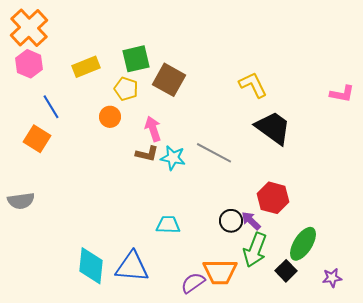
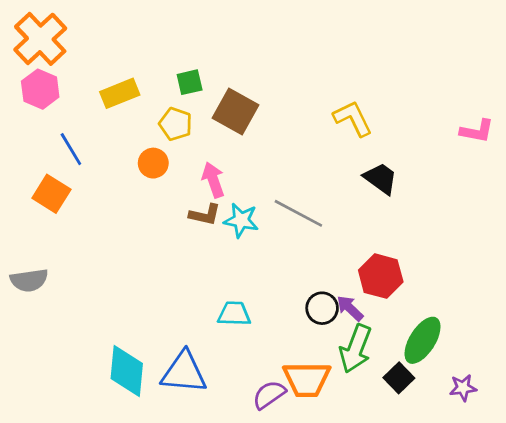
green square: (136, 59) -> (190, 82), size x0.7
black trapezoid: (273, 128) -> (381, 178), size x0.7

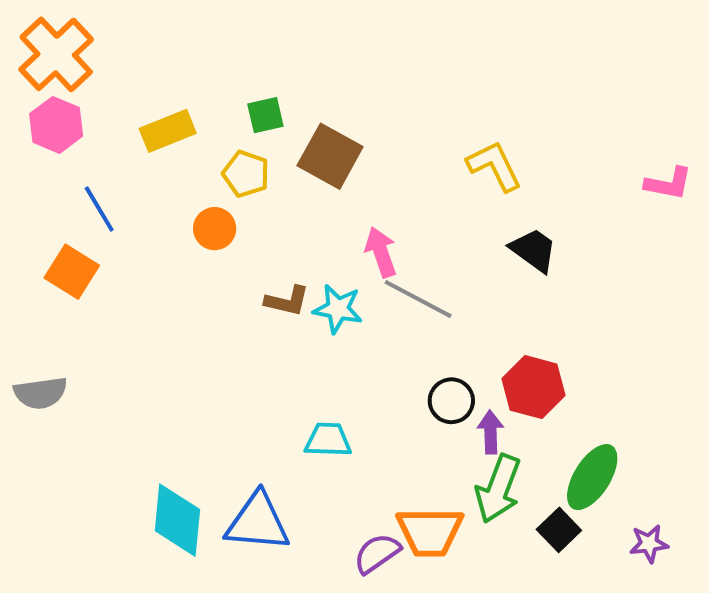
pink arrow: (213, 180) -> (381, 252), moved
black circle: (322, 308) -> (451, 401), moved
purple arrow: (350, 308) -> (490, 432), turned 44

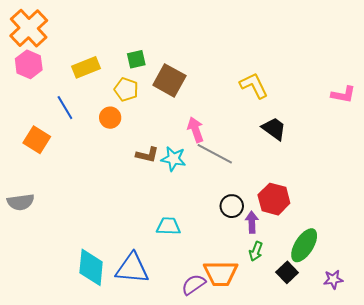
blue line: (99, 209) -> (65, 108), moved
green arrow: (498, 489) -> (256, 251), size x0.6

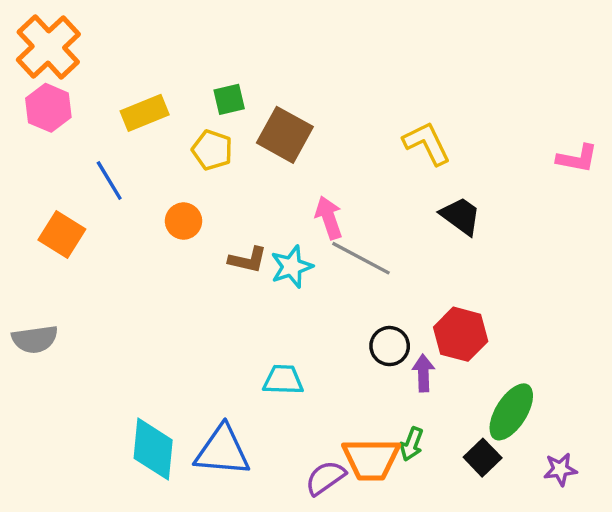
orange circle: (110, 118) -> (184, 221), moved
cyan star: (173, 159) -> (292, 267), turned -30
green arrow: (256, 251) -> (412, 444), moved

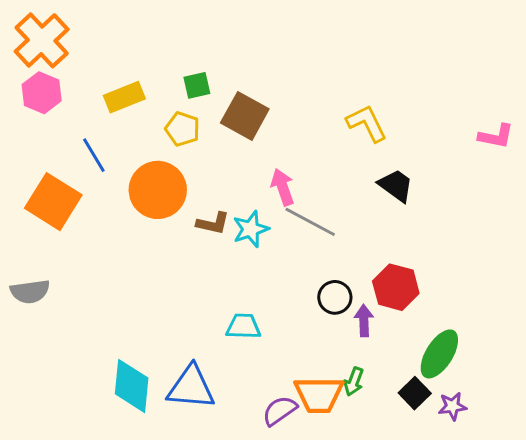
orange circle: (184, 221) -> (158, 190), size x1.8
orange square: (62, 235) -> (53, 202), size x1.4
purple star: (560, 469) -> (452, 406), moved

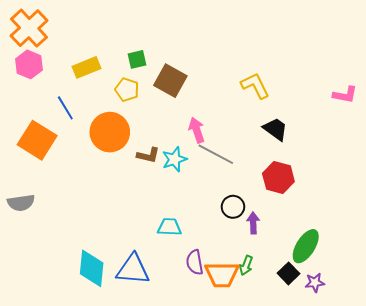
red hexagon: (396, 287) -> (278, 178), moved
purple semicircle: (280, 411) -> (195, 262), moved, turned -65

